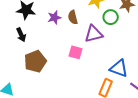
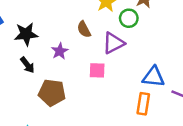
purple star: (54, 17) -> (60, 51), moved
brown pentagon: (35, 61) -> (52, 93), turned -30

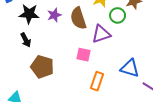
brown semicircle: (84, 29) -> (78, 18), size x1.5
purple star: (60, 51) -> (54, 15), moved
orange rectangle: (143, 104) -> (97, 81), moved

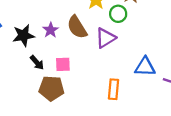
black arrow: (26, 40) -> (37, 63), moved
pink square: (83, 55) -> (63, 64), moved

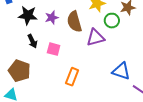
brown pentagon: (51, 88) -> (19, 71), moved
orange rectangle: (113, 89) -> (72, 77), moved

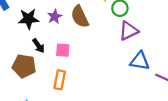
purple triangle: (95, 37) -> (129, 31), moved
brown pentagon: (19, 71) -> (24, 66), moved
orange rectangle: (72, 77) -> (60, 80), moved

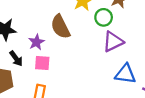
purple star: (55, 17) -> (36, 42), moved

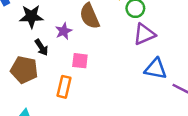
pink square: (42, 63) -> (80, 61), moved

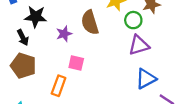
black arrow: (41, 47) -> (23, 37), moved
blue triangle: (156, 69) -> (146, 79), turned -45

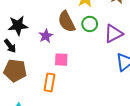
green circle: (133, 20) -> (90, 24), moved

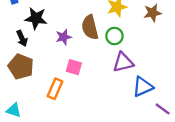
purple triangle: (113, 34) -> (123, 62), moved

